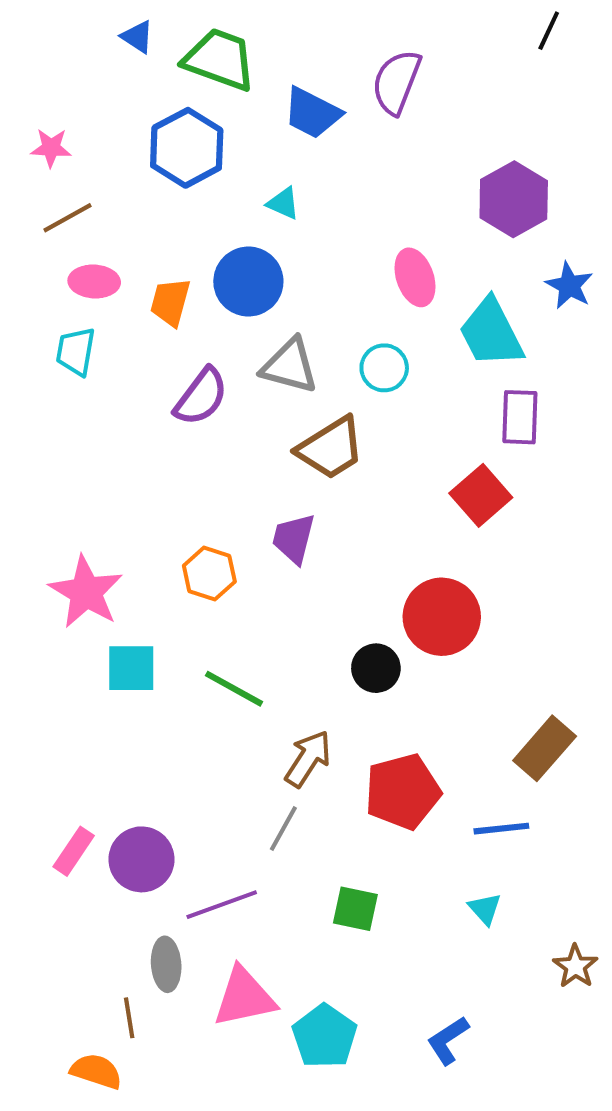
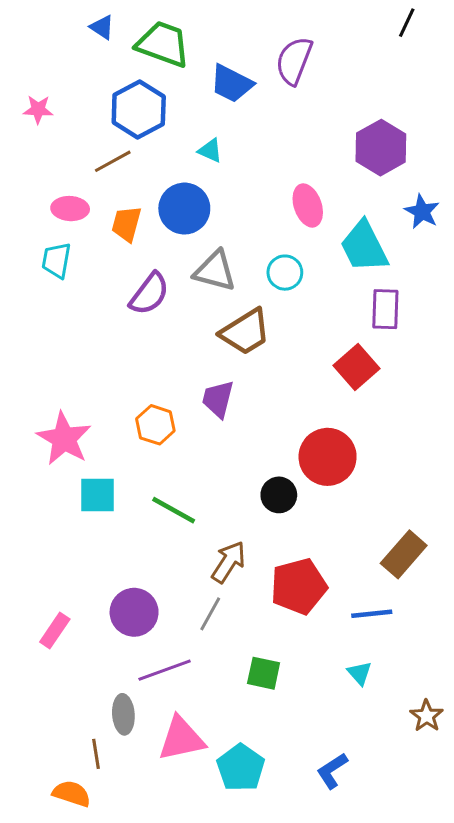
brown line: (67, 218) -> (113, 161), moved
purple circle: (141, 859) -> (134, 612), moved

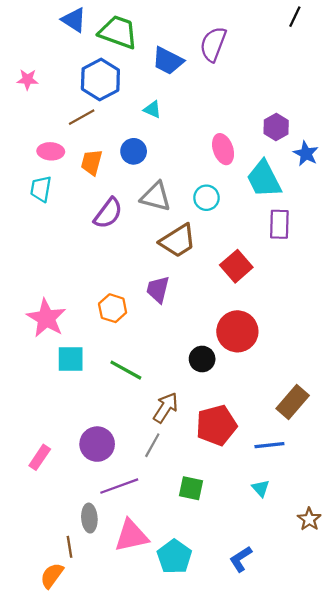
blue triangle: (102, 27) -> (74, 20), size x1.4
purple hexagon: (381, 148) -> (276, 127), moved, size x0.7
blue circle: (184, 209) -> (134, 151), size x0.7
red square: (356, 367) -> (236, 266), moved
orange semicircle: (72, 794) -> (52, 576), turned -72

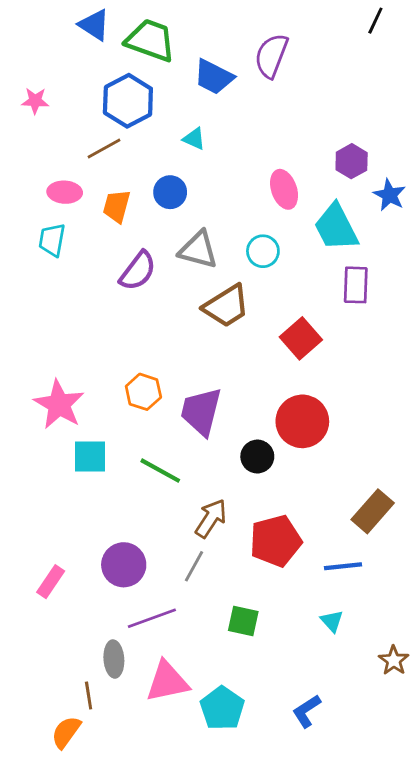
purple trapezoid: (158, 289) -> (201, 412), moved, size x1.4

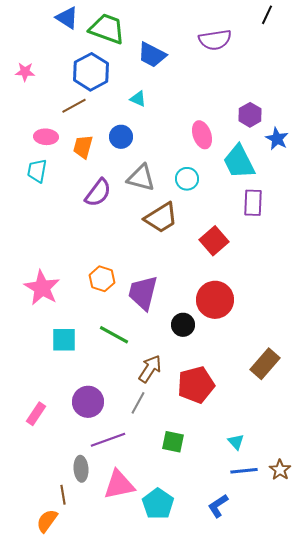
purple semicircle: (271, 56) -> (215, 40), moved, turned -120
cyan square: (90, 457) -> (64, 340), moved
blue line: (343, 566) -> (244, 471), moved

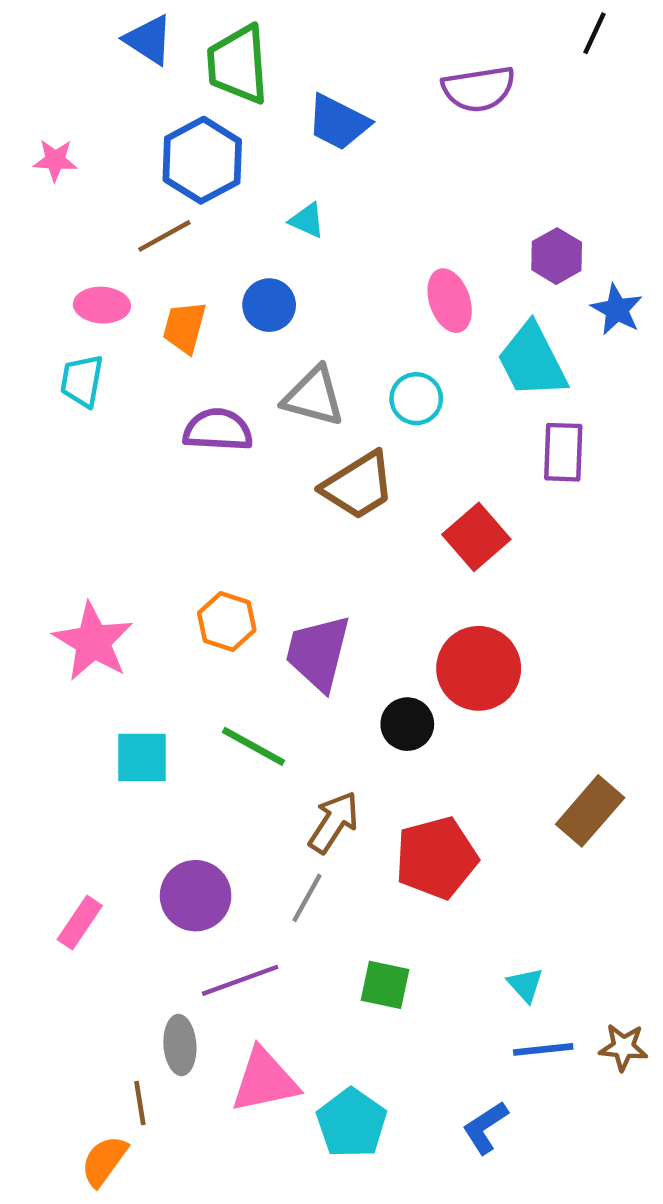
green trapezoid: (107, 29) -> (238, 64), turned -114
purple semicircle: (98, 193) -> (218, 430), turned -124
brown star: (280, 470) -> (623, 1047), turned -30

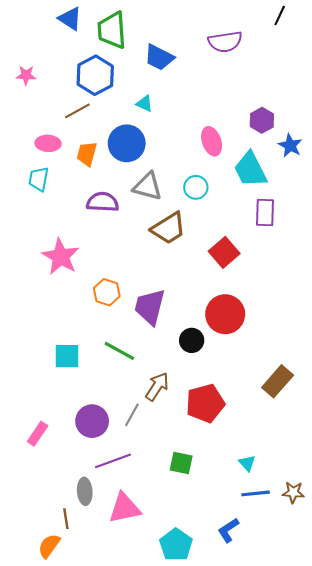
blue circle: (269, 305) -> (127, 143), size x1.5
pink star: (93, 642) -> (61, 257), moved
gray line: (307, 898) -> (132, 415), moved
cyan pentagon: (352, 1123) -> (176, 545), moved

